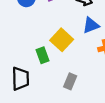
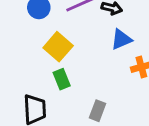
yellow square: (62, 40) -> (58, 47), moved

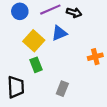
blue triangle: (121, 39) -> (59, 33), moved

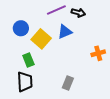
blue circle: (20, 11) -> (21, 28), moved
green rectangle: (36, 65) -> (28, 60), moved

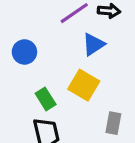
yellow square: (41, 39) -> (84, 85), moved

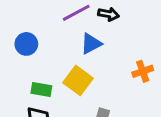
green rectangle: (46, 99) -> (41, 89), turned -54

